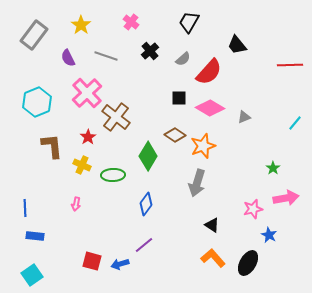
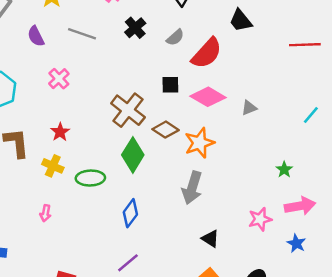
pink cross: (87, 93) -> (59, 79), size x0.6
brown cross: (116, 117) -> (128, 110), moved
blue star: (269, 235) -> (296, 243), moved

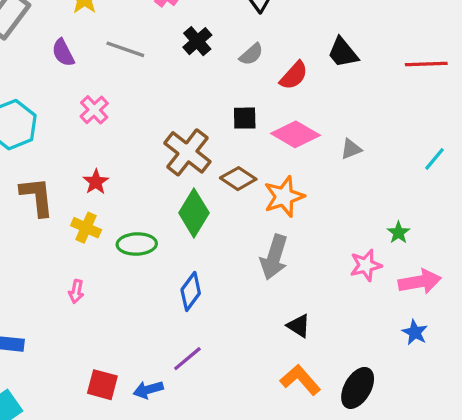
black trapezoid: (241, 21) -> (343, 53), moved
red semicircle: (207, 53) -> (294, 76), size x0.7
pink star: (260, 219) -> (366, 265), moved

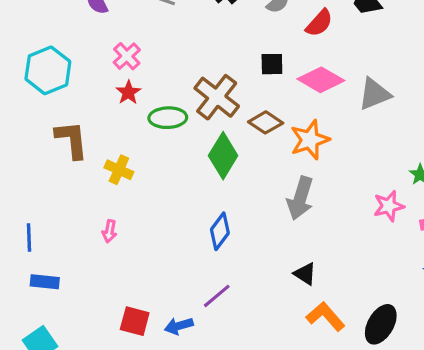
gray triangle: (351, 149) -> (374, 94), size x1.6
red star: (96, 182) -> (128, 92), moved
green ellipse: (137, 244) -> (168, 118), moved
black triangle: (299, 326) -> (305, 274), moved

